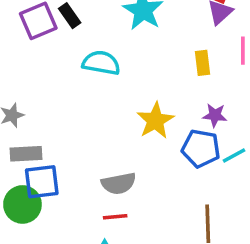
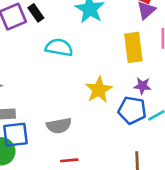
yellow rectangle: (203, 63) -> (133, 47), size x1.6
gray semicircle: (119, 183) -> (59, 126), moved

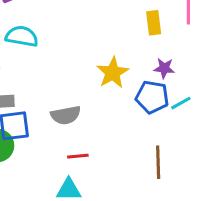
cyan semicircle: (59, 47) -> (22, 36), moved
yellow rectangle: (133, 47) -> (154, 23), size x0.7

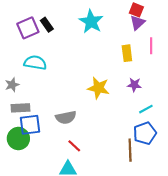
yellow star: (113, 73) -> (98, 88), turned -30
blue pentagon: (152, 97) -> (145, 133), moved, turned -30
red line: (78, 156) -> (74, 146), turned 48

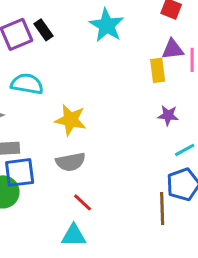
purple triangle: (137, 23) -> (173, 49), moved, turned 35
yellow star: (98, 88) -> (71, 120), moved

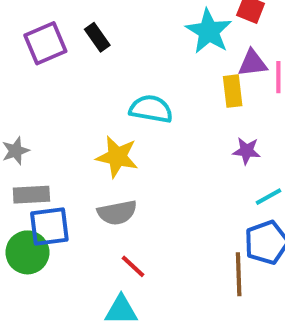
cyan star: (107, 25) -> (209, 31), moved
black rectangle: (44, 30) -> (97, 37), moved
cyan semicircle: (27, 84) -> (151, 109), moved

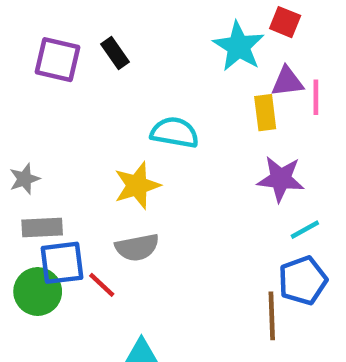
purple square: (45, 43) -> (58, 60), turned 36
purple star: (247, 151) -> (281, 179), size x1.5
yellow star: (117, 157) -> (137, 186), turned -30
red line: (133, 266) -> (102, 285), moved

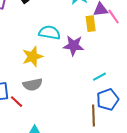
pink line: (316, 97) -> (114, 17), turned -35
purple star: (281, 179) -> (74, 46), moved
cyan line: (305, 230) -> (100, 77), moved

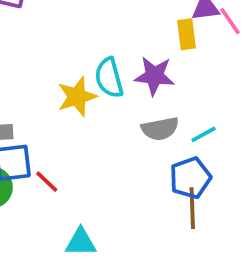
cyan semicircle: (50, 33) -> (109, 78), moved, turned -115
gray semicircle: (33, 85) -> (160, 129), moved
blue pentagon: (108, 100) -> (190, 178), moved

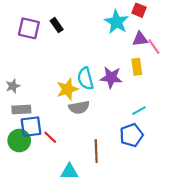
yellow rectangle: (187, 34) -> (137, 67), moved
gray semicircle: (160, 129) -> (79, 107), moved
brown line: (192, 208) -> (96, 151), moved

